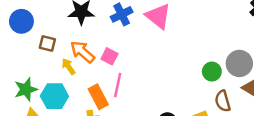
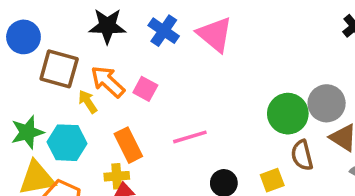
blue cross: (122, 14) -> (164, 31), turned -30
brown square: (47, 44) -> (59, 69), size x1.6
green circle: (212, 72) -> (288, 114), size x1.5
pink line: (118, 85) -> (190, 137), moved, turned 60

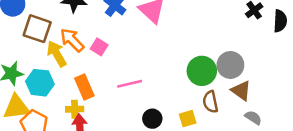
yellow arrow: (88, 102) -> (57, 54), size x1.5

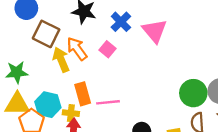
pink square: (99, 47) -> (108, 49), moved
cyan hexagon: (40, 83) -> (48, 105), moved
pink line: (130, 84) -> (108, 102), moved

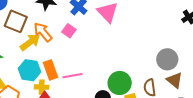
yellow arrow: (61, 60) -> (30, 42), turned 80
green circle: (193, 93) -> (120, 83), moved
cyan hexagon: (48, 105) -> (29, 70), moved

